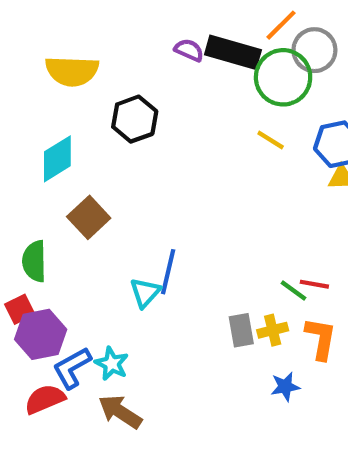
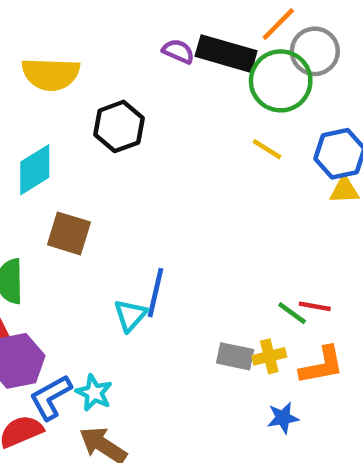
brown square: (89, 217) -> (69, 233), turned -30
gray rectangle: (241, 330) -> (235, 356), turned -68
orange L-shape: (321, 339) -> (322, 365), turned 69

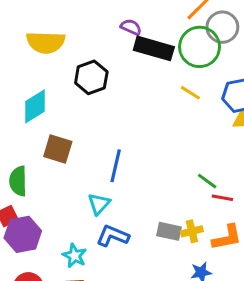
black rectangle: (226, 54) -> (154, 48), moved
blue line: (155, 293) -> (116, 166), moved
green line: (292, 313) -> (207, 181), moved
blue L-shape: (51, 397) -> (113, 236), moved, turned 52

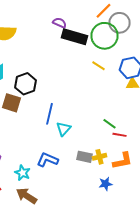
black hexagon: (91, 77) -> (26, 84), moved
cyan triangle: (99, 204) -> (64, 129), moved

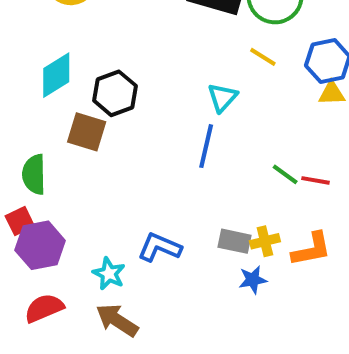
blue line: (50, 114) -> (206, 146), moved
cyan triangle: (64, 129) -> (222, 97), moved
red line: (120, 135) -> (316, 180), moved
blue star: (106, 184) -> (253, 280), moved

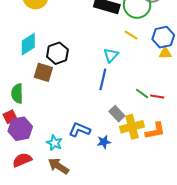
gray rectangle: (235, 241) -> (117, 114), moved, turned 35
yellow cross: (265, 241) -> (132, 127), size x1.6
blue star: (253, 280) -> (104, 142), moved

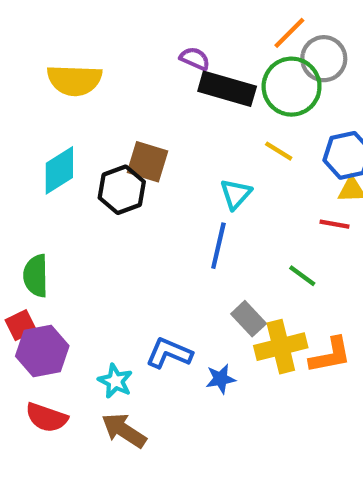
brown square: (43, 72) -> (148, 162), moved
red line: (157, 97) -> (335, 224), moved
red semicircle: (22, 160) -> (47, 418), turned -138

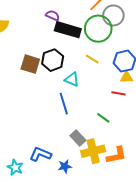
black hexagon: (122, 190) -> (53, 60), moved
cyan triangle: (236, 194) -> (72, 79), turned -49
blue line: (218, 246) -> (64, 104), turned -30

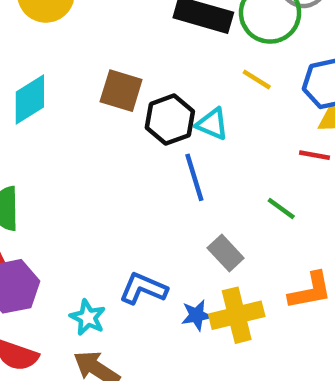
black hexagon: (53, 60) -> (170, 120), moved
yellow cross: (93, 151) -> (237, 315), moved

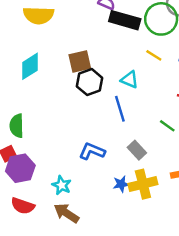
brown square: (121, 91) -> (80, 61), turned -30
black hexagon: (170, 120) -> (89, 82), moved
blue L-shape: (143, 289) -> (92, 151), moved

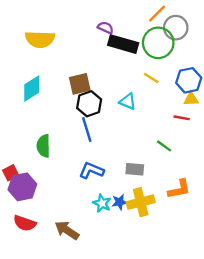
blue line: (120, 109) -> (87, 130), moved
green semicircle: (17, 126) -> (43, 146), moved
gray rectangle: (137, 150) -> (135, 169), turned -42
cyan star: (62, 185) -> (102, 203), moved

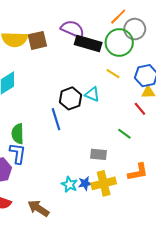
purple semicircle: (106, 28) -> (73, 29), size x1.6
brown square: (80, 84) -> (37, 40), moved
black hexagon: (89, 104) -> (70, 98), moved
red line: (182, 118) -> (140, 109), turned 40
blue L-shape: (91, 170) -> (18, 153), moved, turned 75

